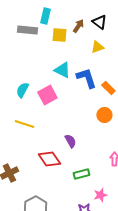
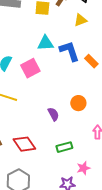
cyan triangle: (62, 70) -> (45, 43), turned -30
orange circle: (104, 115) -> (78, 103), moved
red diamond: (49, 159) -> (24, 144), moved

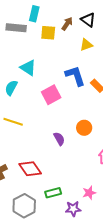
cyan triangle: (45, 43) -> (28, 68), moved, turned 36
pink square: (30, 68) -> (51, 95), moved
green rectangle: (64, 147) -> (53, 193), moved

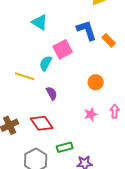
cyan semicircle: (11, 88) -> (46, 63), moved
purple semicircle: (59, 139) -> (52, 93), moved
pink star: (89, 193) -> (91, 114), moved

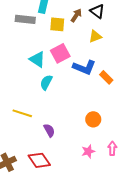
blue L-shape: (87, 30) -> (84, 67), turned 130
pink square: (63, 49) -> (60, 53), moved
cyan semicircle: (46, 63) -> (46, 82), moved

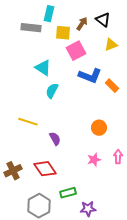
yellow triangle: (95, 36) -> (111, 45), moved
pink square: (60, 53) -> (76, 51), moved

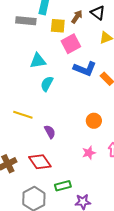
cyan triangle: (43, 68) -> (38, 61), turned -42

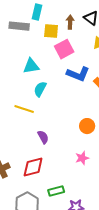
brown arrow: (77, 17) -> (70, 22), turned -32
yellow line: (23, 115) -> (24, 109), moved
red diamond: (40, 162) -> (33, 167), turned -70

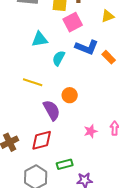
cyan semicircle: (40, 89) -> (59, 58), moved
orange circle: (87, 126) -> (70, 95), moved
purple semicircle: (43, 137) -> (52, 110), size x1.5

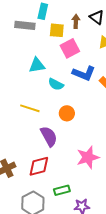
cyan semicircle: (59, 58) -> (56, 84), turned -91
orange circle: (70, 95) -> (67, 113), moved
pink star: (91, 131) -> (88, 157), size x1.6

